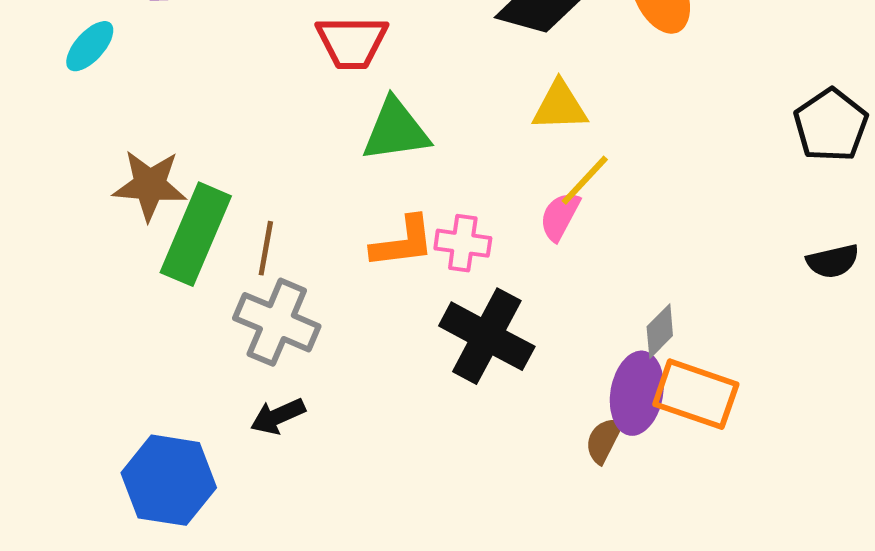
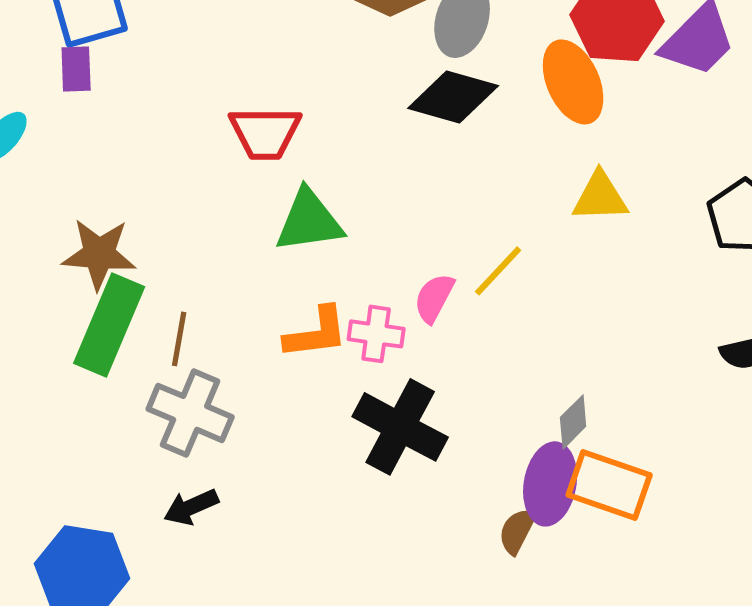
yellow triangle: (560, 106) -> (600, 197), moved
brown star: (150, 185) -> (99, 254), moved
pink semicircle: (560, 216) -> (434, 298), moved

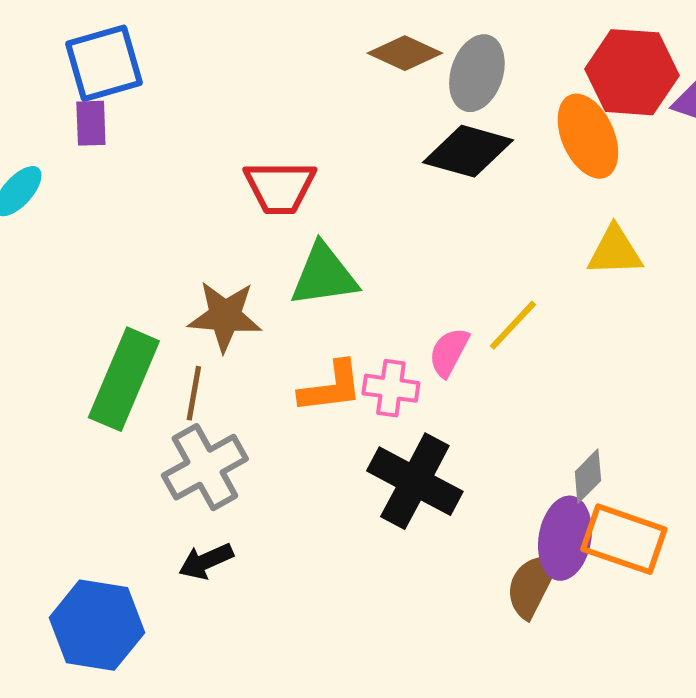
brown star: (99, 254) -> (225, 316), moved
gray cross: (190, 413) -> (205, 467), turned 38
brown semicircle: (517, 531) -> (532, 585), size x1.4

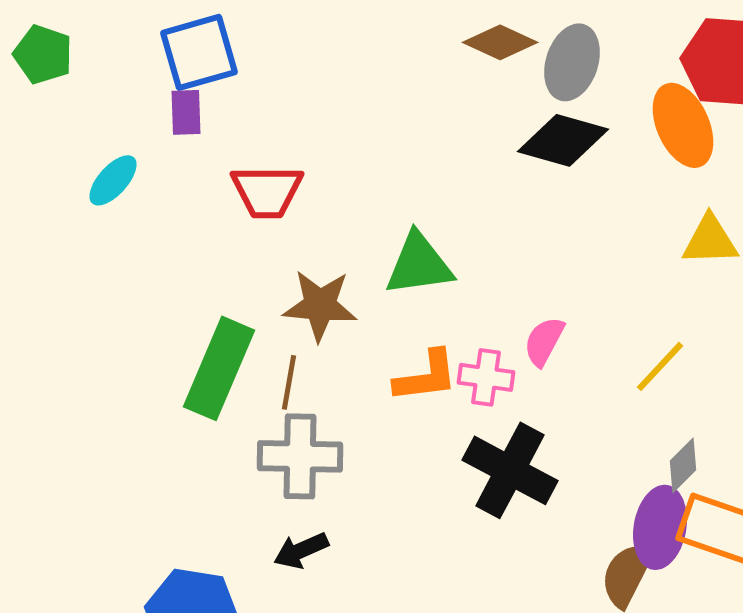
red trapezoid: (280, 187) -> (267, 191), moved
yellow line: (513, 325) -> (660, 366), moved
gray cross: (205, 467) -> (300, 456), turned 30

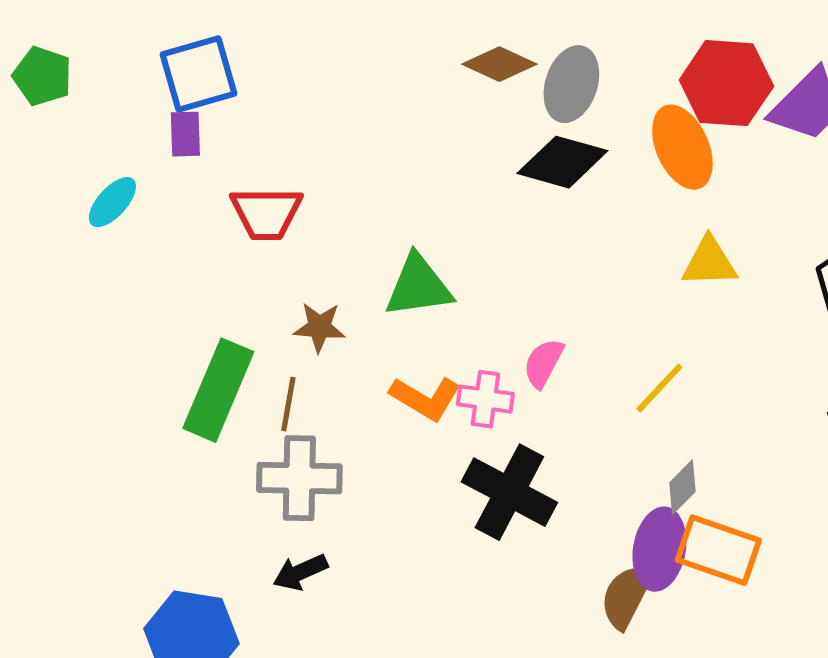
brown star: (320, 305) -> (319, 327), size x0.7
orange L-shape: (426, 376) -> (425, 398), turned 38

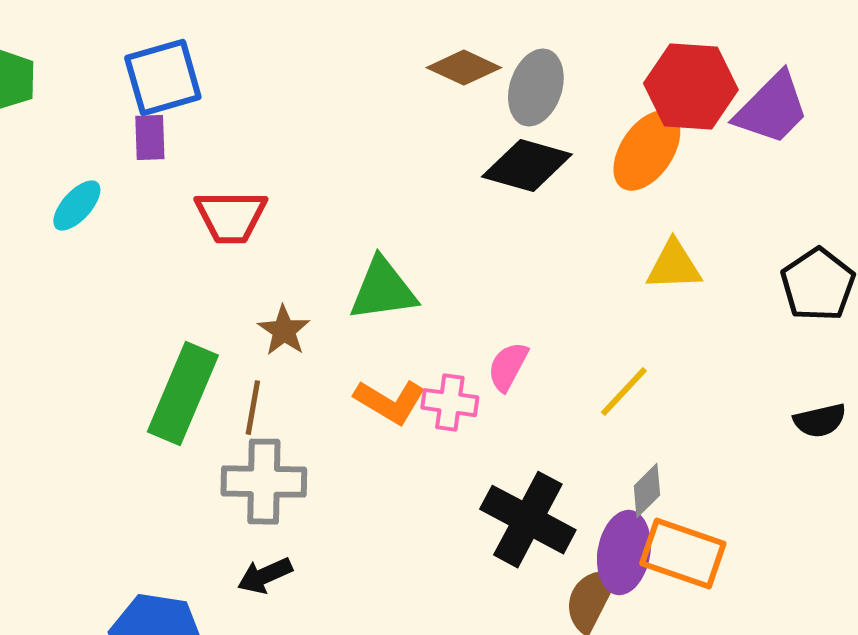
orange ellipse: (682, 147) -> (647, 151), turned 58
brown star: (319, 327) -> (284, 331), turned 30
black cross: (509, 492) -> (528, 520), moved

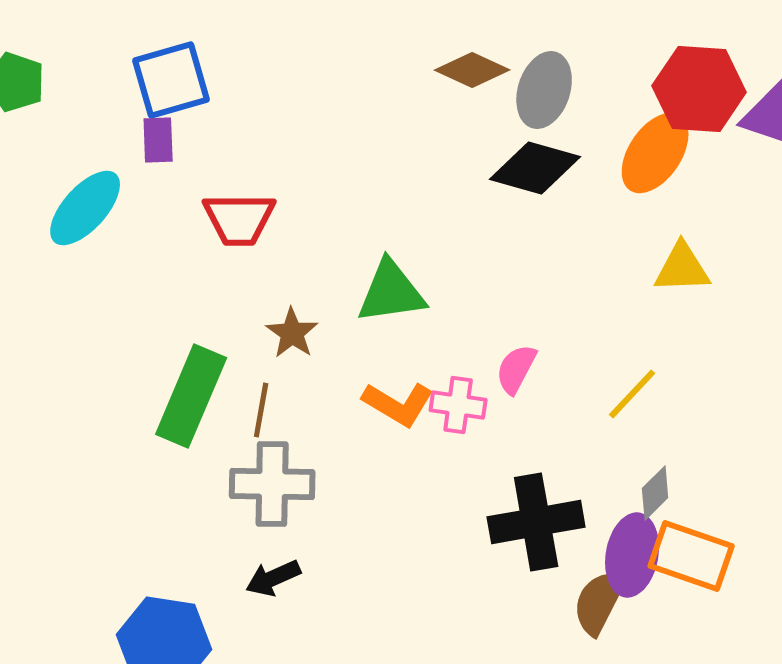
cyan ellipse: (77, 206) -> (85, 208), size x1.5
black cross: (528, 520) -> (536, 522), turned -38

